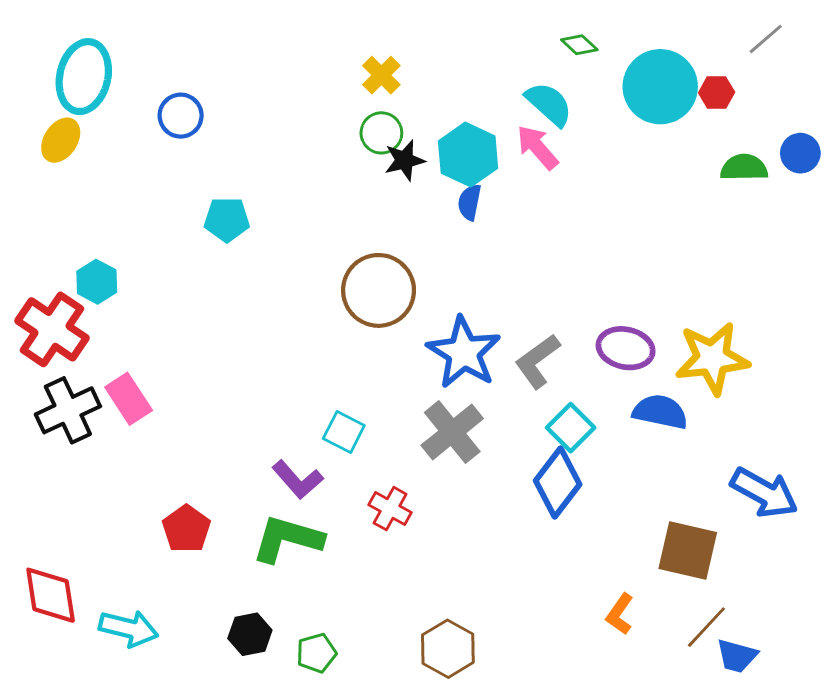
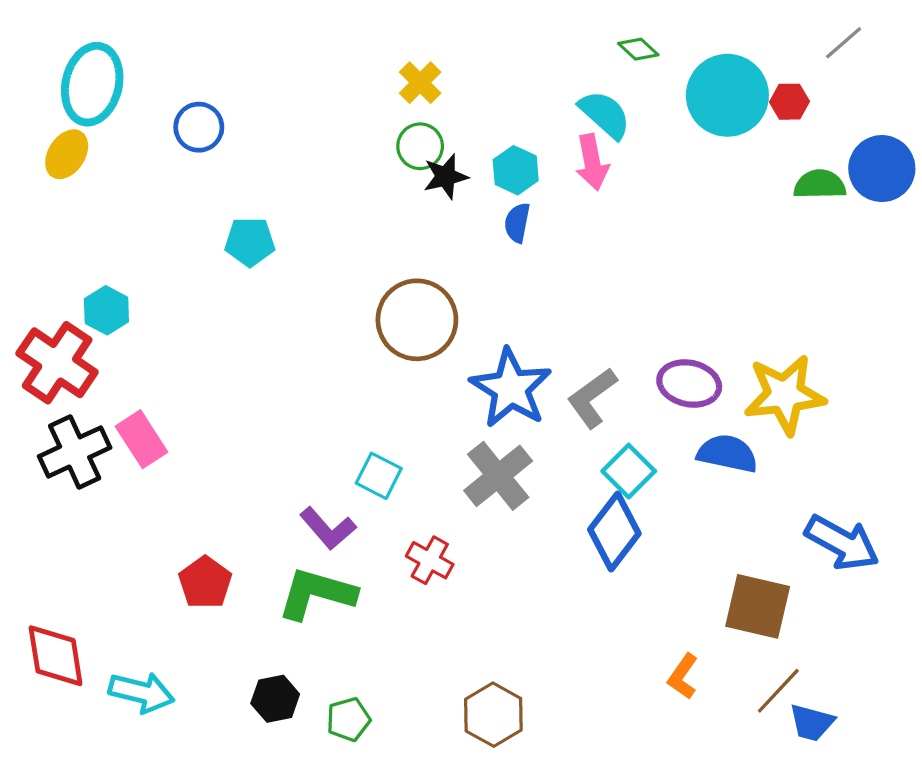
pink arrow: (537, 147) -> (592, 162), turned -150
blue circle: (800, 153) -> (882, 169), size x1.5
cyan hexagon: (468, 155) -> (516, 170), size x0.7

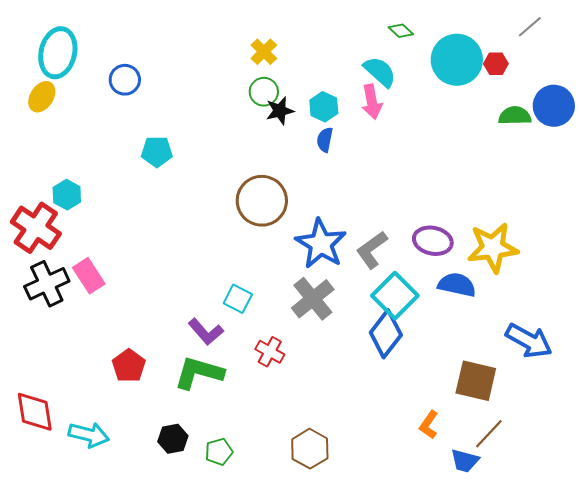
cyan square: (629, 471) -> (395, 296), size x1.4
blue trapezoid: (812, 723) -> (465, 461), moved

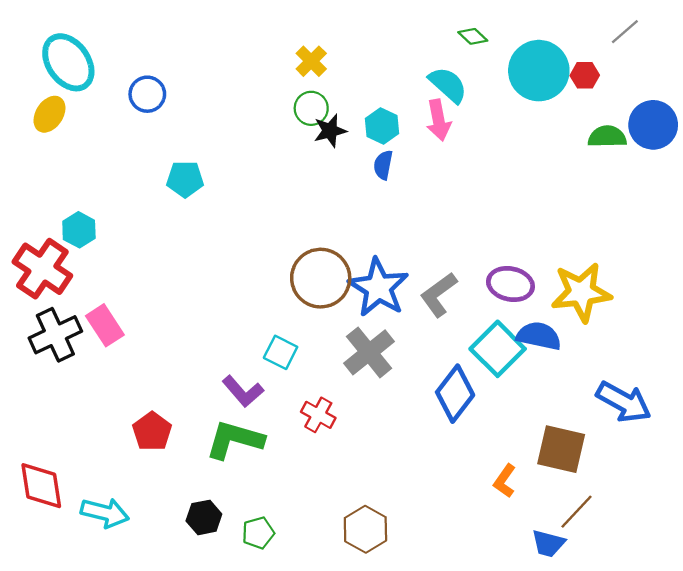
cyan ellipse: (58, 53) -> (68, 62), turned -48
brown circle: (262, 201) -> (321, 278), moved
cyan square: (395, 296) -> (498, 349), moved
orange L-shape: (429, 425) -> (505, 481), moved

